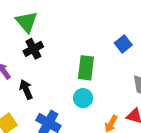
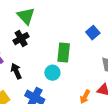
green triangle: (27, 22) -> (26, 16), moved
cyan circle: (83, 98) -> (52, 73), moved

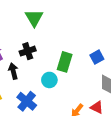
blue square: (93, 33) -> (97, 57), moved
black cross: (21, 39) -> (28, 51), moved

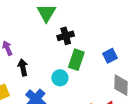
black cross: (28, 51) -> (66, 36), moved

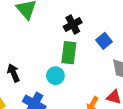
black cross: (66, 36) -> (73, 25), moved

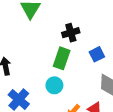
cyan circle: (55, 76) -> (54, 85), moved

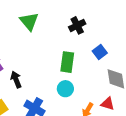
black cross: (71, 33) -> (77, 25), moved

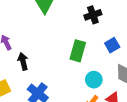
cyan circle: (65, 89) -> (94, 80), moved

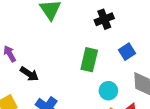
black arrow: (23, 61) -> (29, 74), turned 140

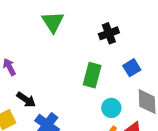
black arrow: (29, 74) -> (26, 100), moved

